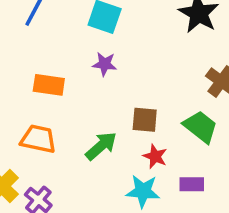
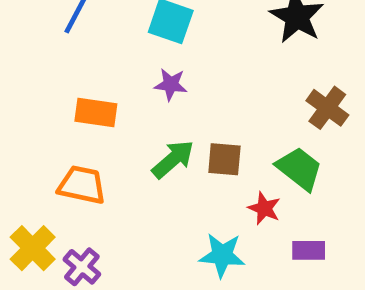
green arrow: (101, 146) -> (173, 159), moved
red star: (155, 156) -> (264, 208), moved
purple rectangle: (192, 184) -> (309, 250), moved

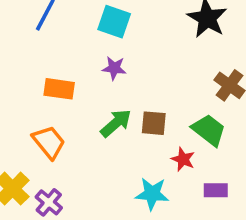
orange trapezoid: (82, 185) -> (49, 142), turned 39

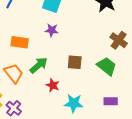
green arrow: (116, 123) -> (39, 65), moved
red star: (183, 159) -> (53, 85), moved

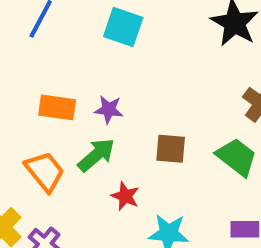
purple star: (52, 30) -> (109, 110), moved

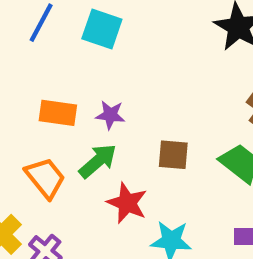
cyan square: (123, 27) -> (102, 29), moved
red star: (125, 196) -> (127, 203), size x1.4

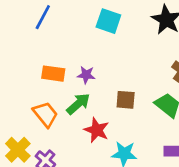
cyan square: (102, 29) -> (108, 21), moved

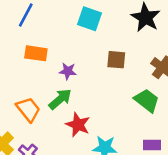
orange rectangle: (53, 74) -> (36, 53), moved
brown square: (126, 100) -> (116, 60), moved

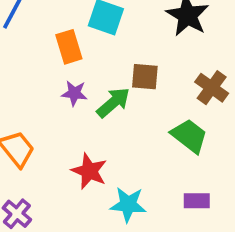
orange rectangle: (36, 53) -> (69, 47), moved, turned 65
green arrow: (60, 99) -> (113, 103), moved

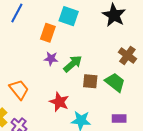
orange rectangle: (69, 47) -> (48, 33), turned 36
brown square: (145, 77) -> (90, 81), moved

